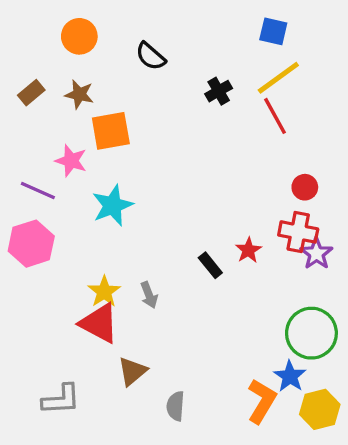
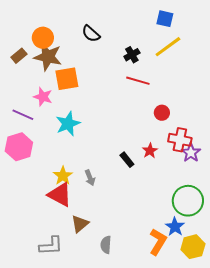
orange circle: (79, 36) -> (43, 38), moved
brown star: (79, 94) -> (48, 57), size x1.6
red line: (275, 116) -> (138, 81), moved, turned -45
red circle: (305, 187) -> (162, 113), moved
gray L-shape: (61, 399) -> (51, 246), moved

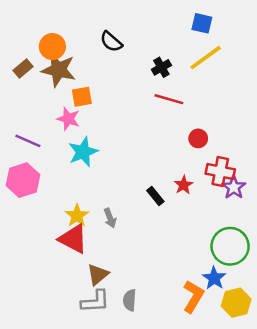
orange square: (67, 79) -> (82, 97), size x0.7
pink star: (43, 97) -> (68, 119), moved
gray L-shape: (51, 246) -> (95, 301), moved

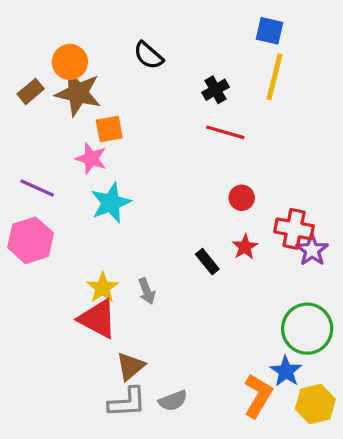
yellow line: (206, 58) -> (274, 77), turned -40
red circle: (198, 138) -> (242, 198), moved
gray semicircle: (130, 300) -> (173, 401), turned -115

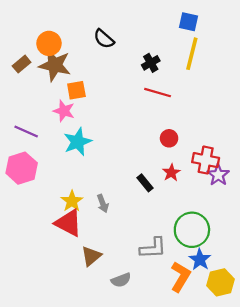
green circle: (307, 329) -> (192, 230), moved
gray L-shape: (127, 402) -> (153, 248), moved

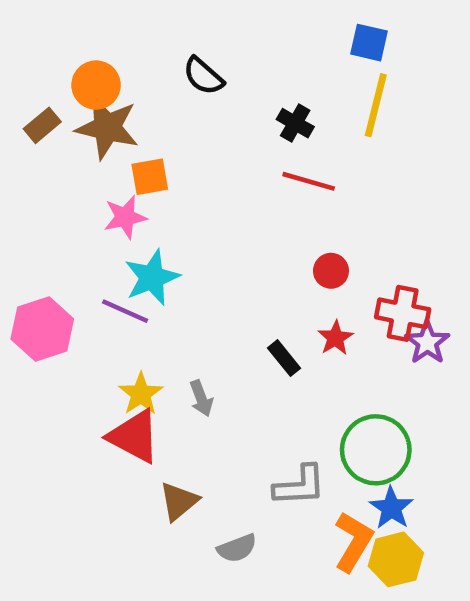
black cross: (151, 63) -> (295, 123), turned -30
pink star: (64, 111) -> (125, 217), turned -30
purple line: (26, 131) -> (125, 311), moved
yellow hexagon: (220, 282) -> (396, 559), moved

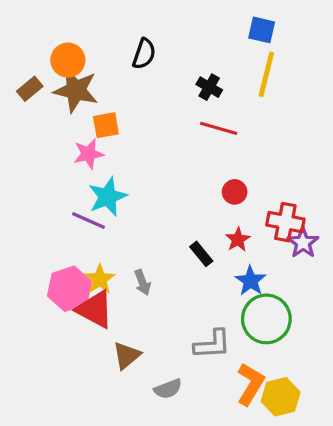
black semicircle: (203, 76) -> (144, 54), turned -112
pink hexagon: (42, 329) -> (69, 289), moved
blue star: (391, 508) -> (250, 281), moved

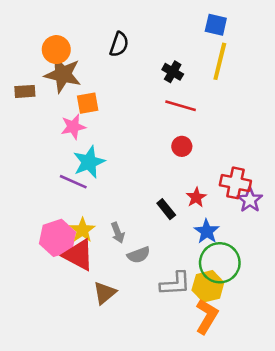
brown rectangle: (30, 89) -> (25, 91), moved, turned 36
red circle: (235, 192) -> (182, 146), moved
gray semicircle: (168, 389) -> (139, 255), moved
yellow hexagon: (281, 397) -> (208, 286), moved

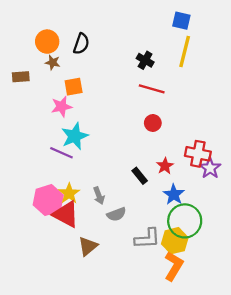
black semicircle: (119, 44) -> (81, 44), moved
brown star: (63, 74) -> (53, 62), size x0.5

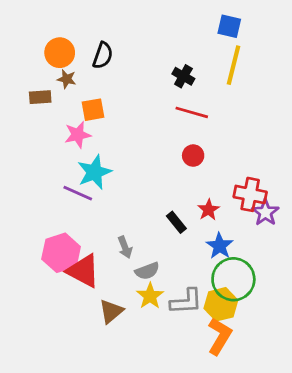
brown rectangle: (21, 77) -> (40, 97), moved
yellow star: (69, 193) -> (150, 296), moved

